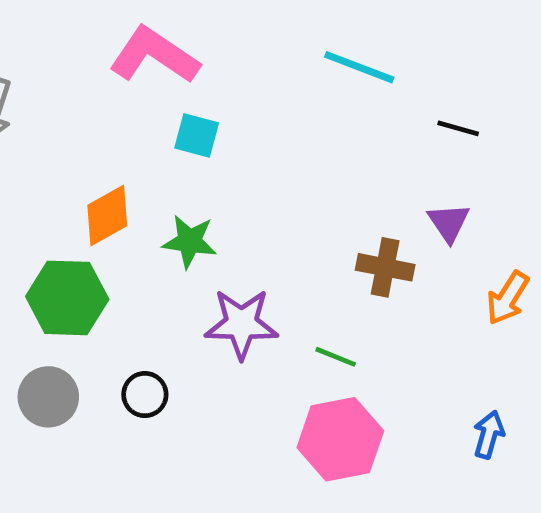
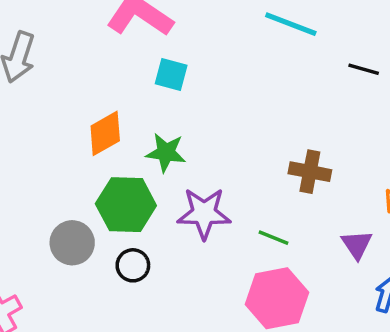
purple triangle: (449, 223) -> (357, 245), moved
green hexagon: (67, 298) -> (126, 205), moved
gray circle: (48, 397) -> (72, 243), moved

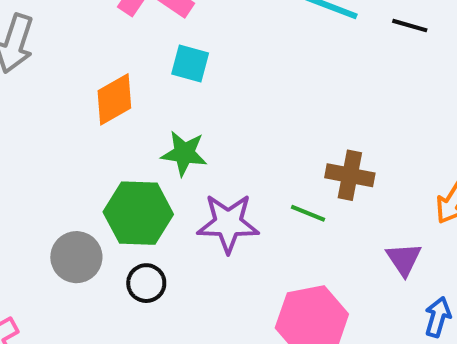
black line: (364, 69) -> (410, 26), moved
orange diamond: (105, 133) -> (114, 99), moved
green line: (273, 238) -> (308, 213), moved

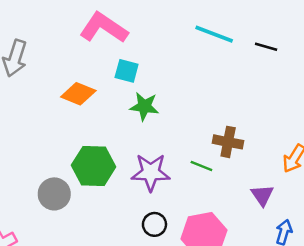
orange diamond: (114, 99) -> (78, 94), turned 52
green star: (184, 153) -> (144, 106), moved
black circle: (146, 283) -> (154, 224), moved

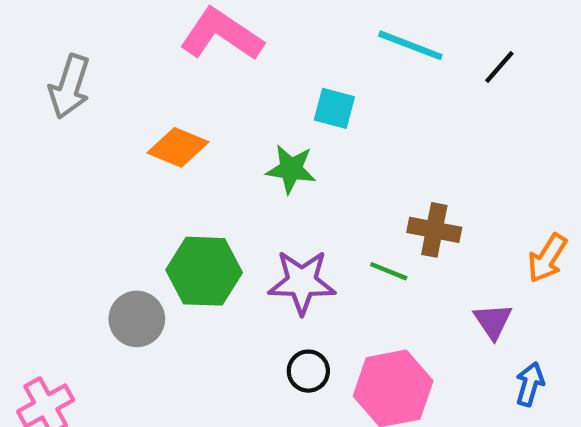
black line: (266, 47) -> (499, 67), turned -65
cyan square: (127, 71) -> (334, 108), moved

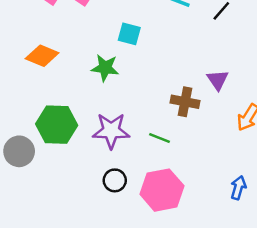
green line: (389, 271) -> (160, 138), moved
purple triangle: (493, 321) -> (218, 80), moved

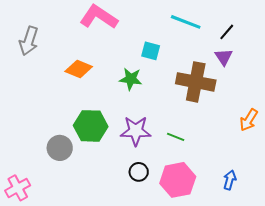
purple triangle: (218, 80) -> (224, 57), moved
brown cross: (185, 102) -> (196, 82), moved, size x1.6
blue arrow: (238, 188) -> (230, 180), moved

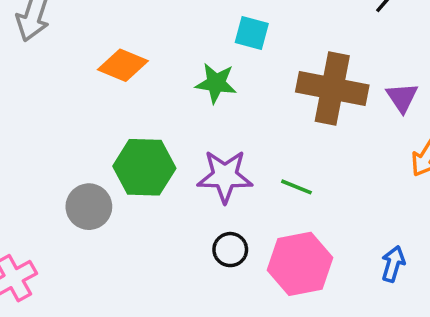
purple triangle: (224, 57) -> (402, 97), moved

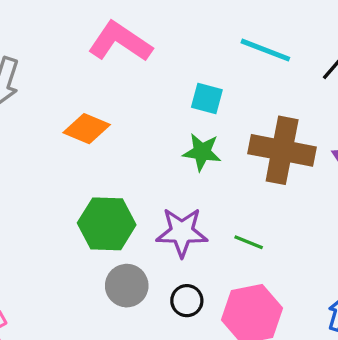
green star: (216, 83) -> (202, 152), moved
gray circle: (89, 207) -> (127, 286), moved

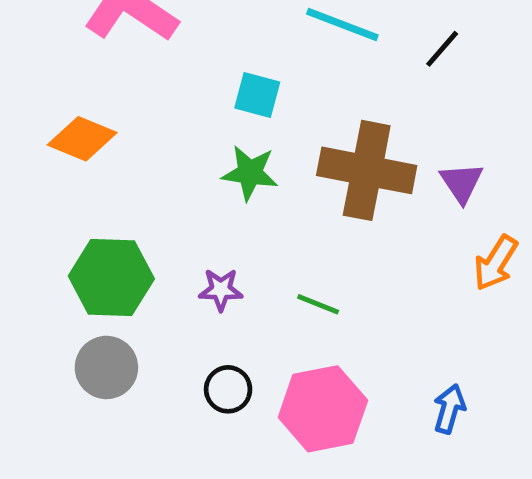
purple star: (182, 232) -> (221, 290), size x0.6
gray circle: (127, 286) -> (106, 367), moved

